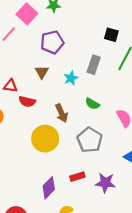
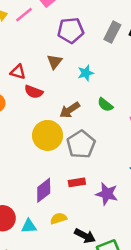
gray rectangle: (94, 65) -> (112, 32), moved
brown arrow: (62, 113) -> (70, 110), turned 72
gray pentagon: (90, 140) -> (81, 144), moved

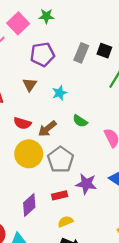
red semicircle: (34, 92) -> (22, 123), moved
purple star: (107, 194) -> (86, 184), moved
yellow semicircle: (58, 218) -> (65, 222), moved

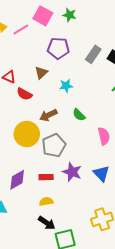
pink square: (18, 23) -> (43, 16), turned -30
red semicircle: (22, 123) -> (24, 94), moved

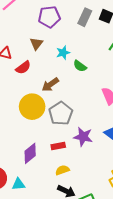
red semicircle: (24, 94) -> (23, 68), turned -56
green semicircle: (79, 115) -> (80, 66), moved

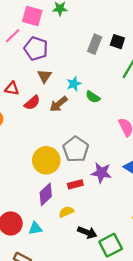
purple pentagon: (49, 17) -> (36, 49), moved, turned 30
brown arrow: (50, 85) -> (59, 104), moved
yellow circle: (32, 107) -> (46, 160), moved
yellow semicircle: (62, 170) -> (66, 212), moved

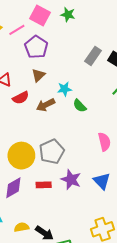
yellow semicircle: (66, 212) -> (22, 227), moved

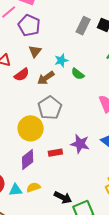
gray pentagon: (52, 152) -> (50, 108), moved
yellow semicircle: (22, 227) -> (33, 187), moved

